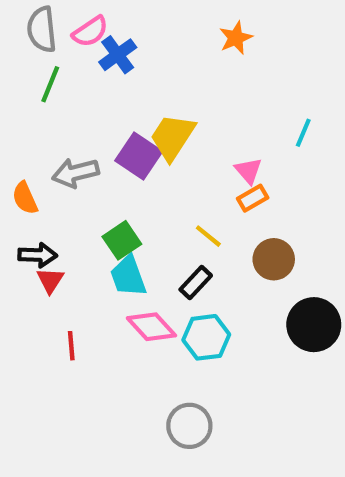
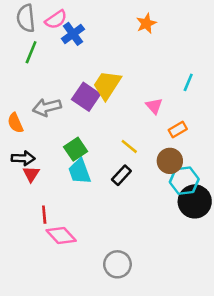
orange rectangle: (253, 198) -> (178, 129), moved
pink diamond: (151, 327) -> (61, 236), moved
cyan hexagon: (206, 337) -> (184, 181), moved

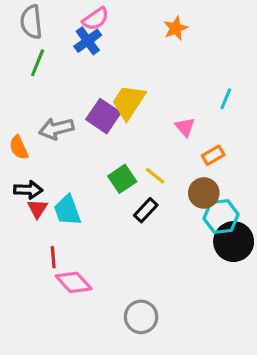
pink semicircle: (56, 20) -> (96, 19), moved
green square: (76, 149) -> (122, 179), moved
cyan trapezoid: (80, 171) -> (67, 210), moved

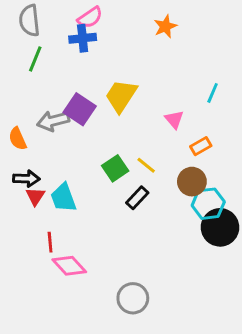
blue cross: (88, 41) -> (83, 38), turned 30
purple square: (103, 116) -> (80, 109), moved

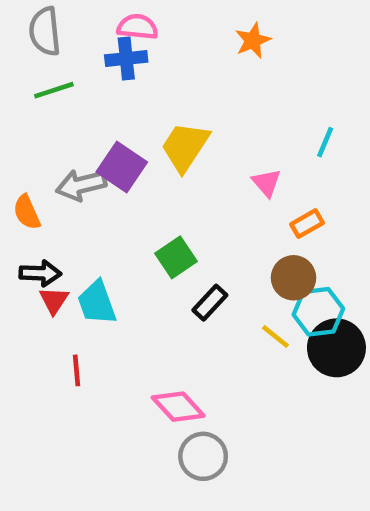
pink semicircle: (90, 18) -> (138, 27), turned -140
green line: (35, 59) -> (54, 90), turned 50
yellow line: (146, 165) -> (275, 337), moved
pink diamond: (69, 266) -> (178, 407), moved

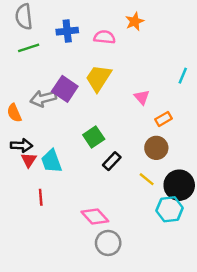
pink semicircle: (138, 27) -> (105, 37), moved
cyan line: (325, 142) -> (183, 76), moved
cyan hexagon: (318, 312) -> (170, 209), moved

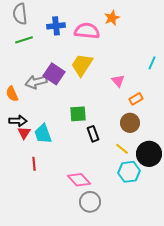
pink semicircle: (105, 37) -> (87, 31), size x1.4
green square: (94, 137) -> (78, 114), turned 30
black rectangle: (112, 161) -> (93, 134), turned -63
cyan hexagon: (170, 209) -> (129, 172), moved

